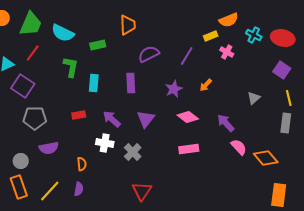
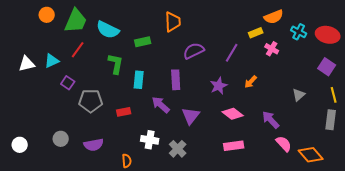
purple square: (23, 86) -> (68, 83), size x0.6
gray pentagon: (35, 118) -> (91, 101), moved
purple arrow: (112, 119) -> (161, 105), moved
gray circle: (21, 161) -> (61, 139), moved

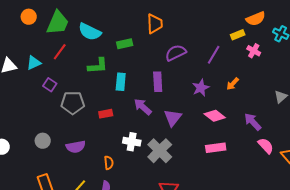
green L-shape: (116, 64) -> (98, 66), turned 75
gray cross: (178, 149) -> (160, 151), size x1.4

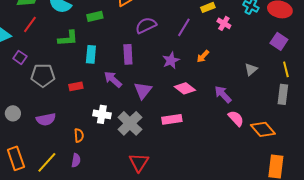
pink rectangle: (216, 148) -> (172, 119), moved

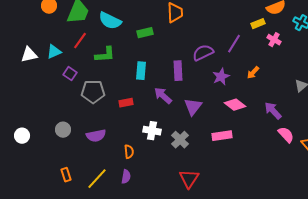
purple semicircle: (146, 25) -> (203, 53), moved
green L-shape: (68, 38) -> (105, 55), moved
gray cross: (130, 123) -> (180, 140), size x0.7
orange rectangle: (16, 158) -> (66, 175), size x0.6

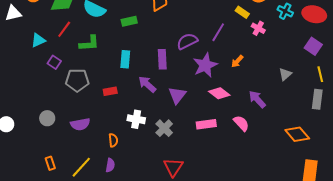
yellow rectangle: (258, 24) -> (242, 12), turned 56
white triangle: (29, 55) -> (13, 13), moved
purple star: (221, 77) -> (205, 65), size x1.4
pink semicircle: (286, 135) -> (241, 123), moved

